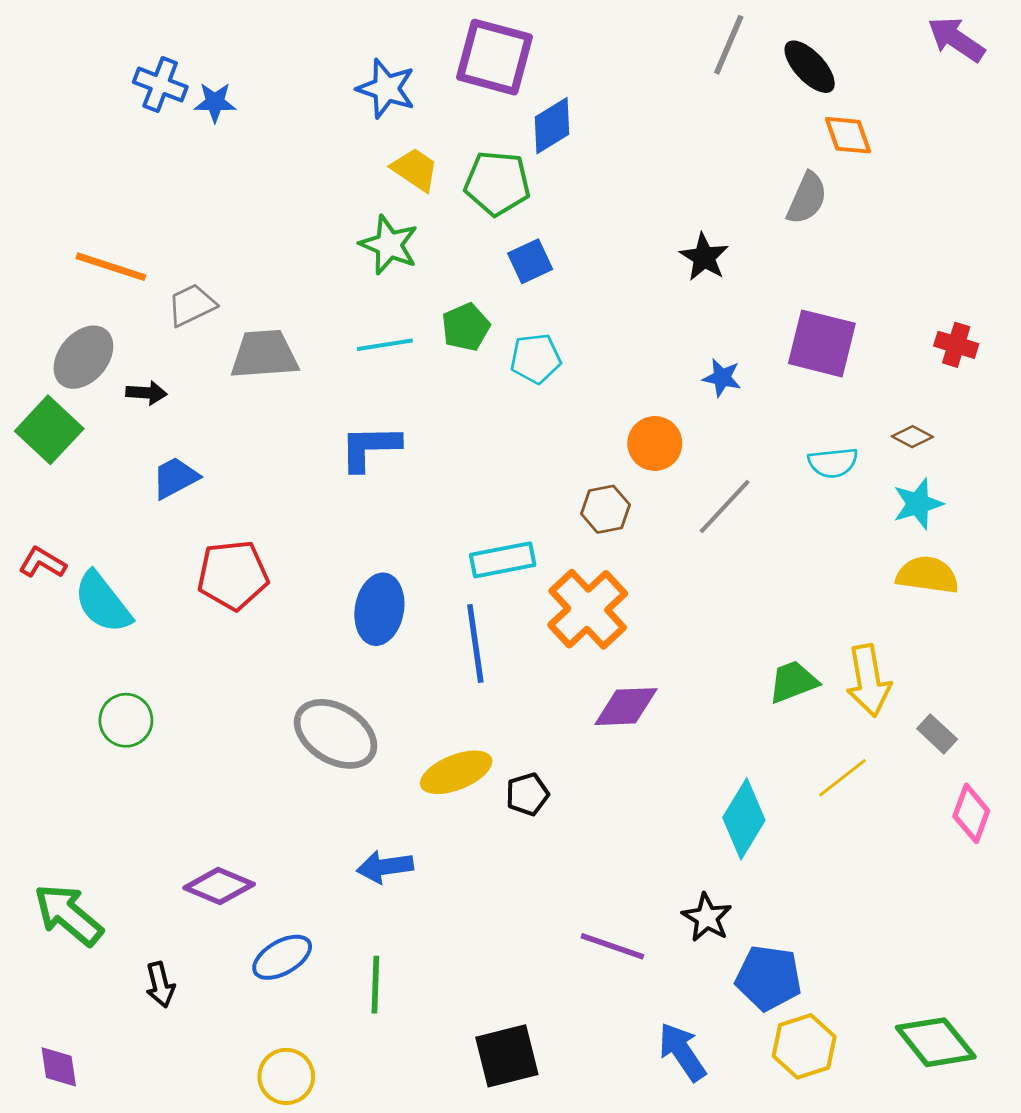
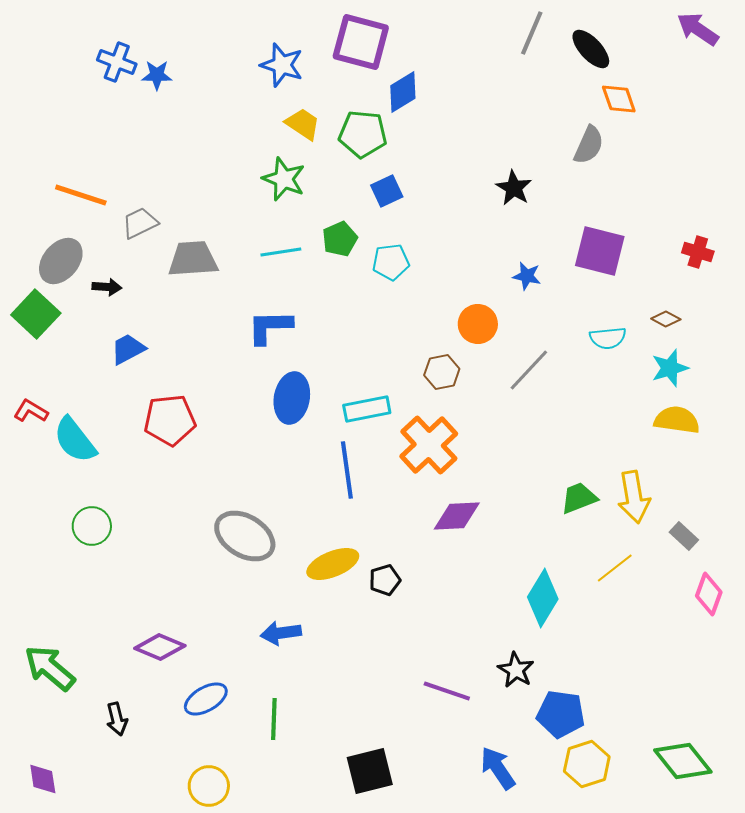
blue ellipse: (379, 609) -> (292, 398), moved

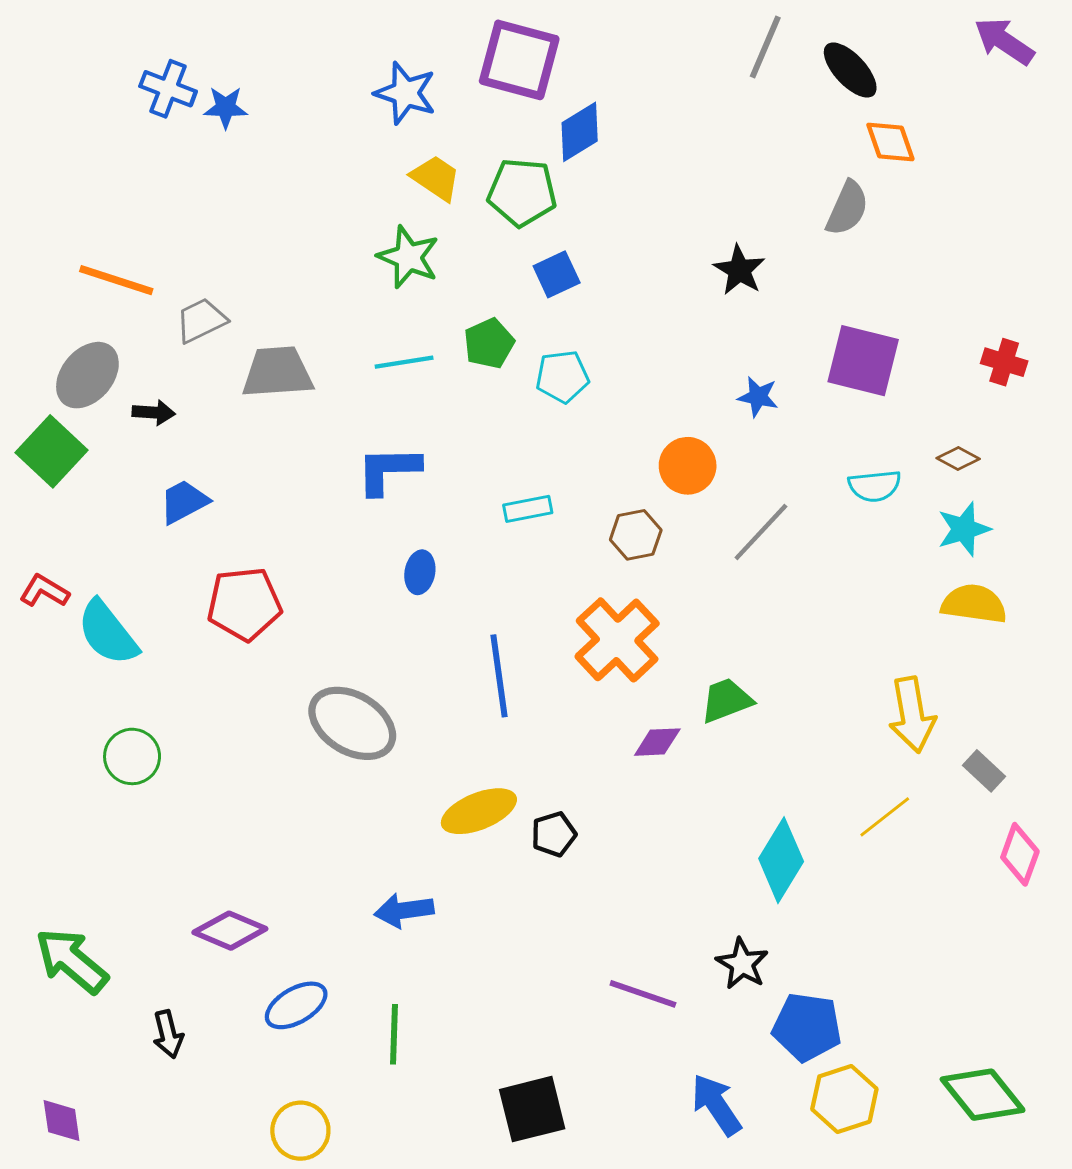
blue ellipse: (292, 398) -> (420, 572), size x0.6
cyan rectangle: (367, 409) -> (528, 509), moved, size x0.7
green trapezoid: (579, 498) -> (726, 700), moved
purple diamond: (457, 516) -> (657, 742), size x0.7
gray ellipse: (245, 536) -> (352, 723), moved

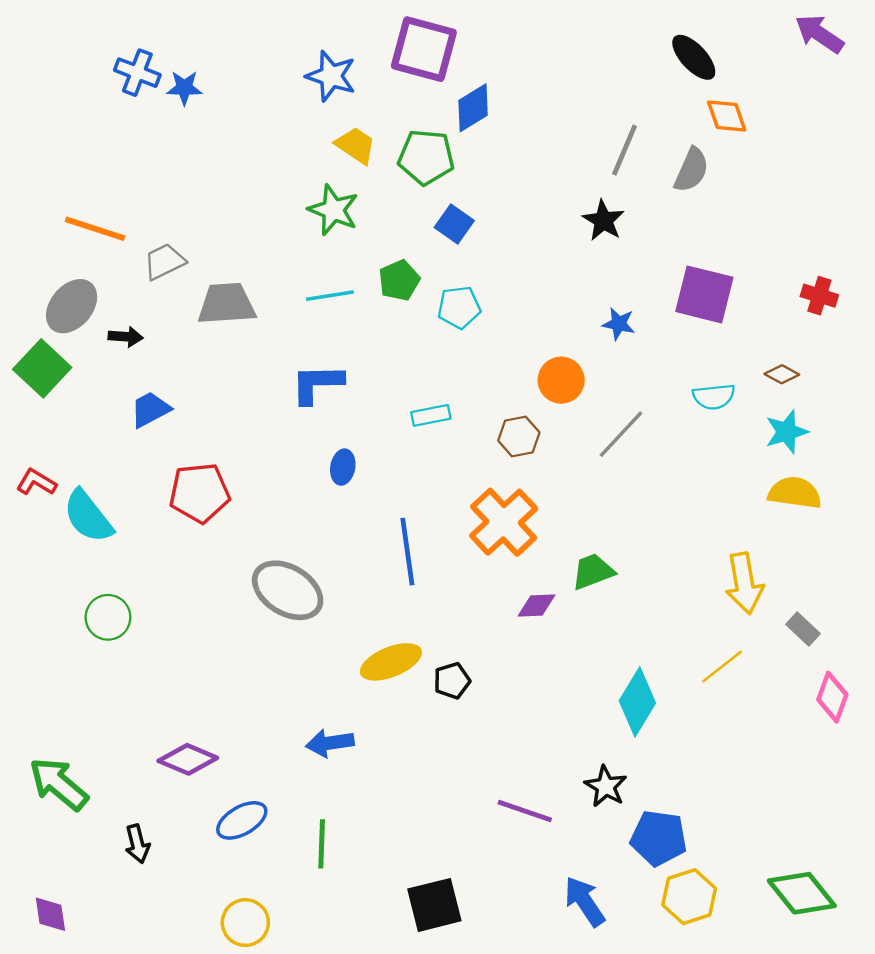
gray line: (765, 47) -> (625, 150), moved
blue square: (557, 274) -> (454, 224), turned -30

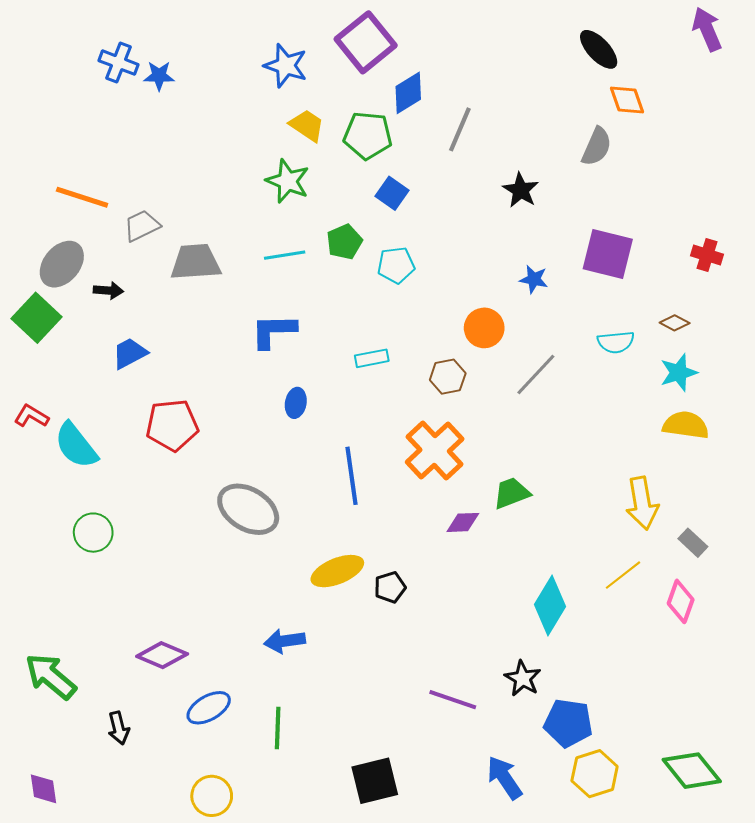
purple arrow: (819, 34) -> (707, 29), turned 33
purple square: (424, 49) -> (366, 42), turned 36
gray line: (625, 150) -> (460, 129), moved
pink diamond: (832, 697) -> (681, 601), moved

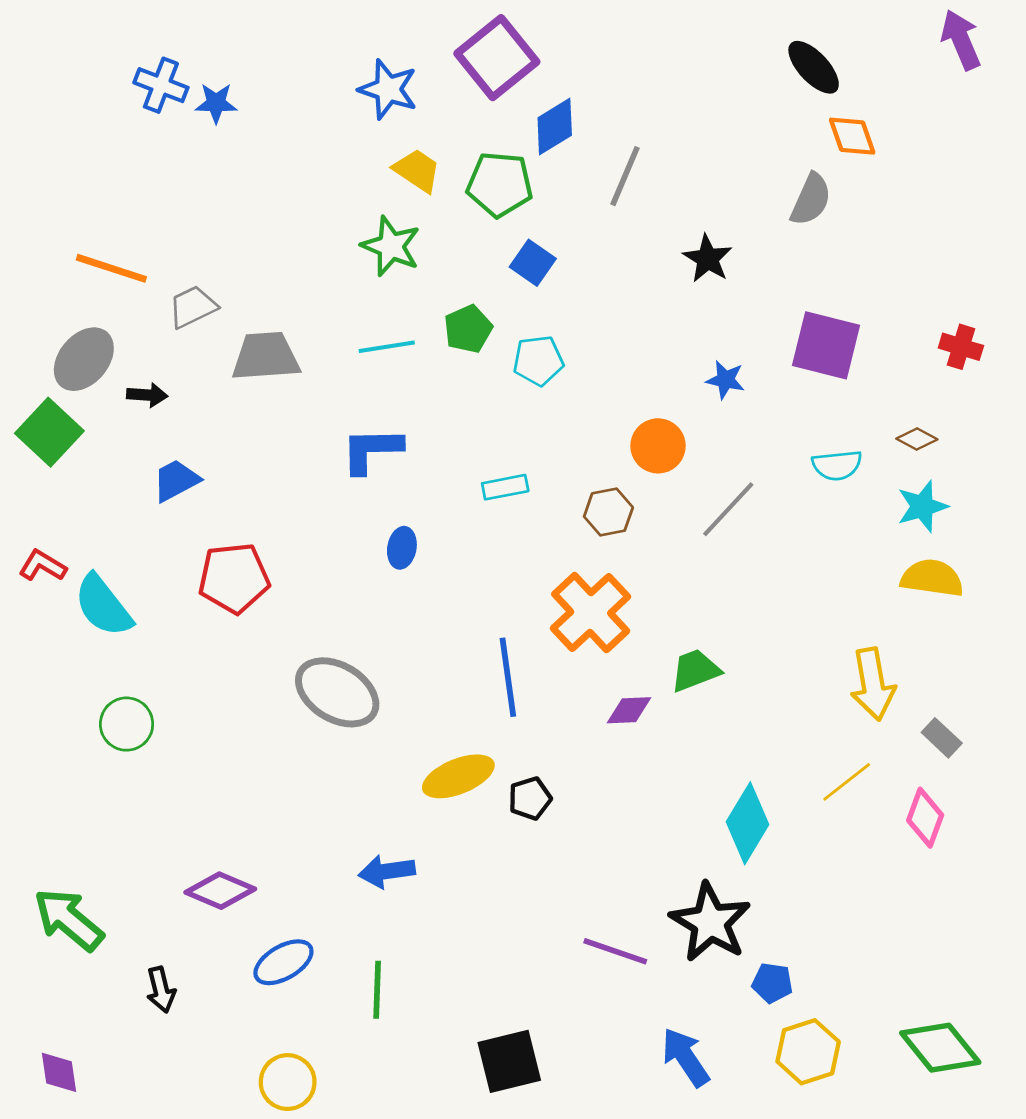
blue line: (351, 476) -> (508, 677), moved
black star: (523, 678) -> (710, 922), size x1.6
blue pentagon: (568, 723) -> (772, 983), size x0.6

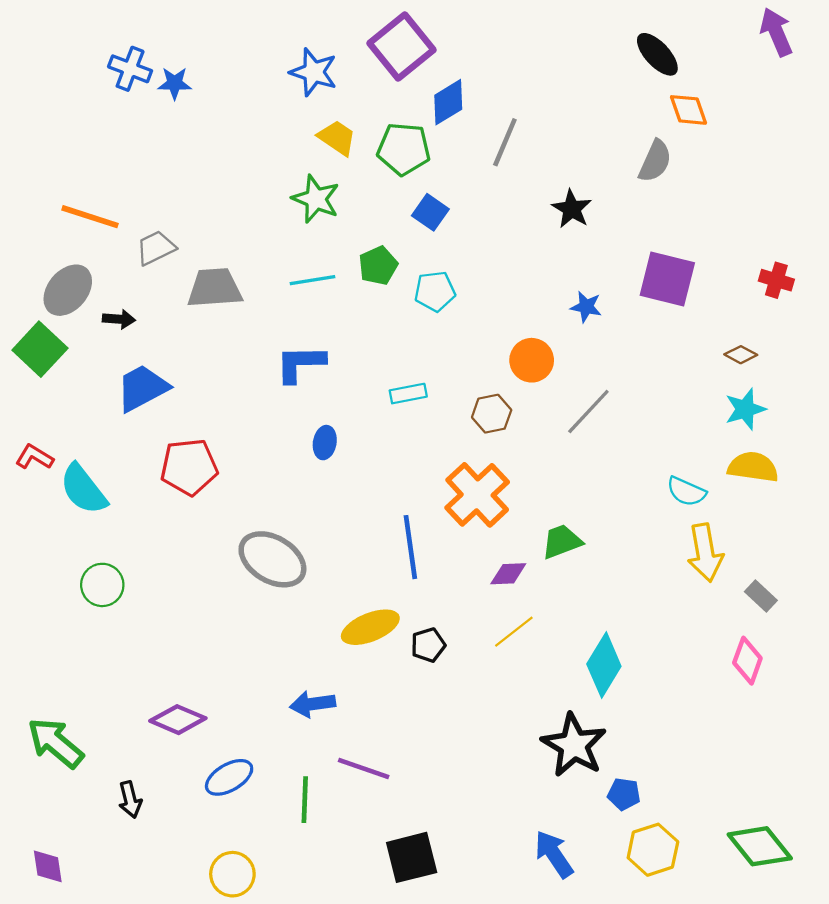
cyan semicircle: (837, 465) -> (686, 491), moved, turned 30
blue trapezoid: (176, 480) -> (142, 388), size x1.4
yellow line: (847, 782) -> (514, 632), moved
purple line: (615, 951) -> (364, 768), moved

